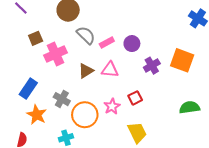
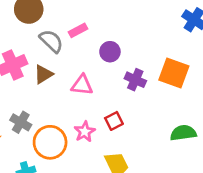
pink rectangle: (107, 42) -> (78, 30), moved
purple cross: (152, 66) -> (135, 80), turned -35
brown triangle: (86, 71) -> (43, 74), moved

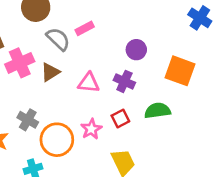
purple circle: (110, 52) -> (136, 50), moved
purple cross: (135, 80) -> (124, 81), moved
green semicircle: (183, 133) -> (157, 111), moved

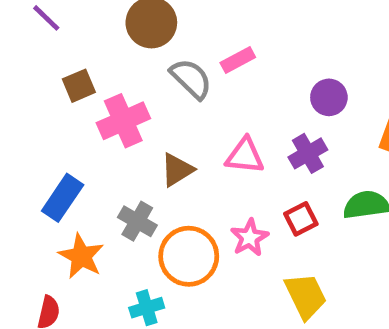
brown triangle: (50, 72) -> (177, 170), moved
purple cross: (124, 81) -> (308, 153), turned 36

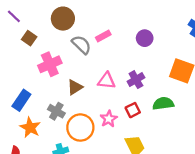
brown square: (79, 86) -> (29, 38), moved, turned -32
purple circle: (329, 97) -> (145, 38), moved

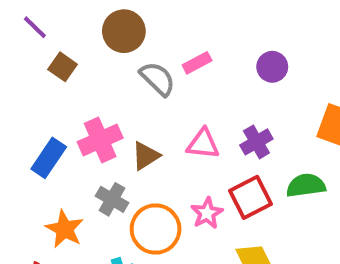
pink cross: (50, 64) -> (100, 140), moved
blue rectangle: (21, 100) -> (49, 158), moved
red square: (133, 110) -> (250, 197), size x1.5

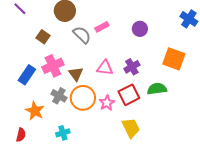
brown square: (63, 67) -> (43, 37), moved
brown triangle: (146, 156) -> (76, 74), turned -35
orange circle: (156, 229) -> (83, 98), moved

